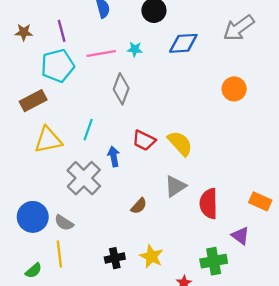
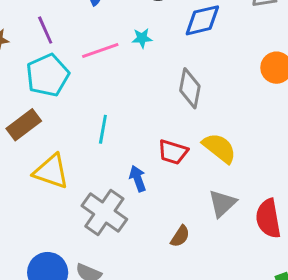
gray diamond: (121, 89) -> (190, 88), moved
cyan line: (88, 130) -> (103, 129), moved
yellow triangle: (48, 140) -> (51, 171), turned 40

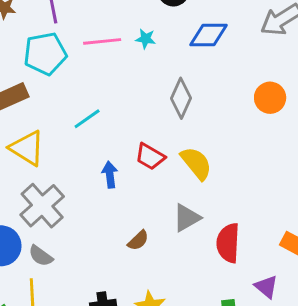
cyan line: (103, 129) -> (87, 119), turned 32
gray cross: (104, 212) -> (42, 206), moved

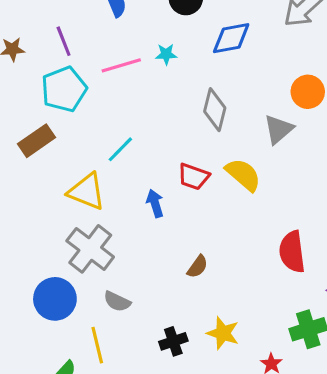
yellow triangle: (27, 148) -> (87, 192), moved
gray triangle: (187, 218) -> (279, 129), moved
gray semicircle: (41, 256) -> (117, 301), moved

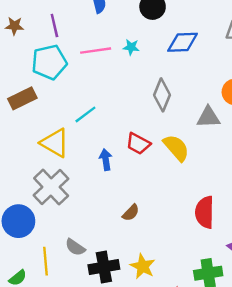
gray triangle: (279, 129) -> (208, 117), turned 30
gray semicircle: (117, 301) -> (75, 247), moved
black cross: (173, 341) -> (104, 267), size x1.4

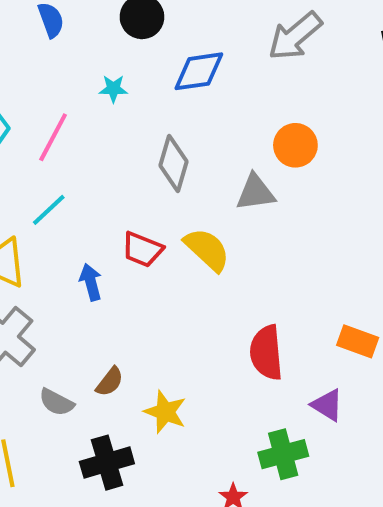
pink line: (96, 51) -> (53, 137), moved, turned -48
brown semicircle: (131, 213) -> (110, 382), moved
gray semicircle: (75, 247) -> (56, 402), moved
yellow star: (143, 266) -> (165, 412), moved

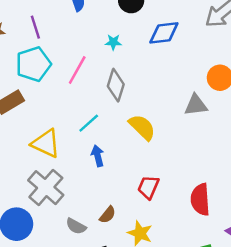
gray diamond: (174, 163) -> (116, 85), moved
cyan line: (49, 210) -> (89, 123), moved
red trapezoid: (142, 249) -> (148, 187), moved, turned 90
yellow semicircle: (207, 250) -> (142, 127), moved

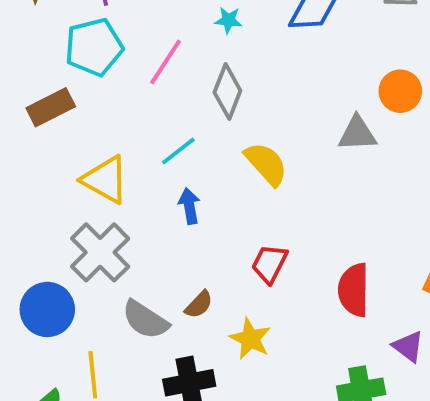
gray semicircle: (76, 226) -> (145, 320), size x1.4

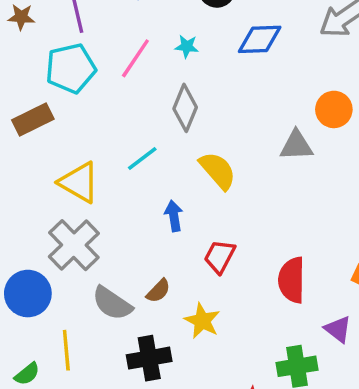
pink line: (166, 62) -> (135, 58), moved
blue arrow: (189, 206) -> (174, 216), moved

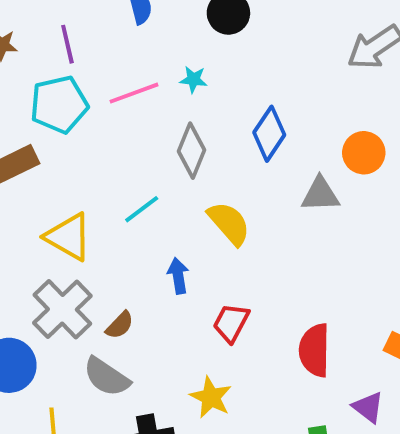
blue diamond: (260, 39) -> (269, 134), moved, turned -54
pink line: (135, 58) -> (134, 93), turned 36
brown semicircle: (158, 291) -> (120, 325), moved

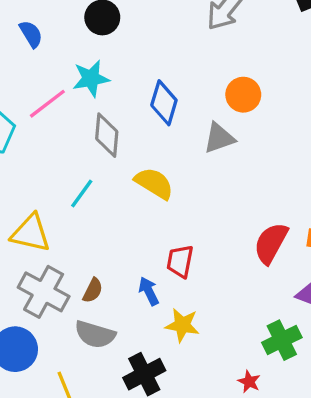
cyan star: (193, 80) -> (91, 78), size x1.6
blue arrow: (178, 276) -> (149, 291), moved
red semicircle: (315, 350) -> (271, 243), moved, turned 45

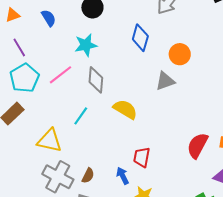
blue diamond: (164, 103) -> (140, 38), moved
pink line: (47, 104) -> (61, 75), moved

